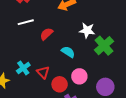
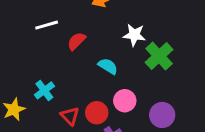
red triangle: (43, 72) -> (70, 116), moved

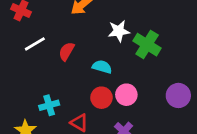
cyan cross: (44, 90) -> (49, 105), turned 36
red circle: (97, 113) -> (101, 98), moved
purple circle: (162, 115) -> (178, 95), moved

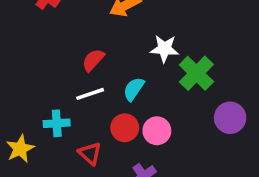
white line: (35, 44) -> (90, 94), moved
cyan semicircle: (102, 67) -> (134, 89), turned -84
purple circle: (178, 95) -> (230, 118), moved

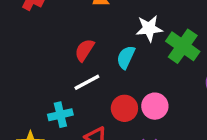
cyan semicircle: (134, 89) -> (126, 57), moved

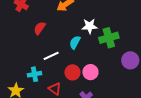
green cross: (183, 46) -> (109, 38), turned 36
red semicircle: (85, 50) -> (40, 28), moved

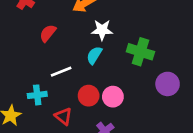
white star: (90, 26) -> (102, 30), moved
green cross: (109, 38) -> (140, 52), turned 30

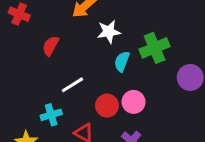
green cross: (140, 52) -> (155, 48), turned -30
cyan semicircle: (94, 55) -> (122, 61), moved

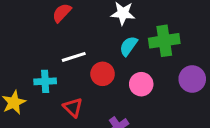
pink circle: (134, 102) -> (141, 84), moved
red circle: (107, 106) -> (103, 74), moved

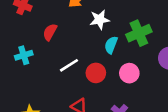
cyan cross: (45, 81) -> (24, 55), moved

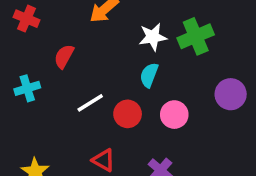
white star: (100, 20) -> (153, 37), moved
green cross: (139, 33) -> (196, 36), moved

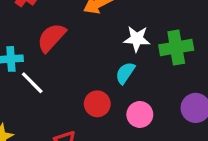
red semicircle: (64, 56) -> (51, 38), size x1.4
white line: (90, 103) -> (32, 83), moved, turned 64

